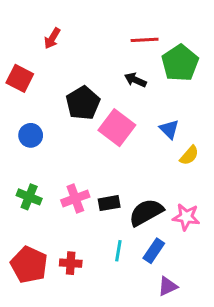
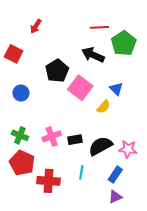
black arrow: (135, 80) -> (93, 55), size x1.5
yellow semicircle: (189, 155) -> (104, 107), moved
blue rectangle: (154, 251) -> (115, 175), moved
red cross: (71, 263) -> (49, 181), size x1.5
red pentagon: (29, 265) -> (22, 163), moved

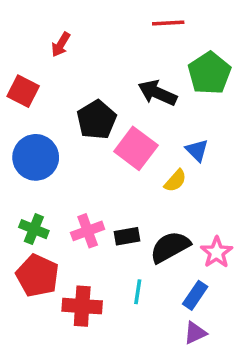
red line: (99, 27) -> (168, 23), moved
blue circle: (21, 93) -> (36, 157), size x1.6
pink star: (128, 149) -> (217, 252), turned 30

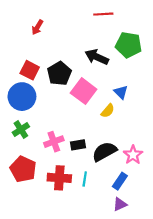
green pentagon: (209, 73) -> (129, 45), turned -30
red square: (23, 91) -> (30, 70), moved
green cross: (34, 229) -> (21, 130), moved, turned 35
red cross: (82, 306) -> (59, 178), moved

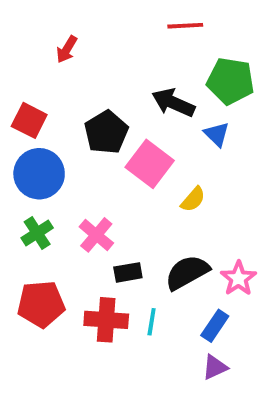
red square: (30, 70) -> (29, 120), moved
blue triangle: (121, 92) -> (217, 134), moved
pink cross: (54, 142) -> (96, 235), moved, turned -30
black rectangle: (78, 145) -> (128, 272), moved
red pentagon: (23, 169) -> (41, 304), turned -30

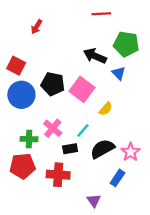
black pentagon: (106, 132) -> (53, 84), moved, turned -30
green cross: (37, 233) -> (29, 139), moved, turned 35
cyan line: (152, 322) -> (83, 130), moved, turned 32
purple triangle: (215, 367) -> (94, 201), moved, turned -40

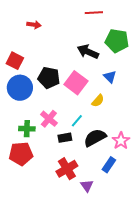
red arrow: (37, 27) -> (34, 25), turned -112
blue triangle: (119, 73) -> (110, 77), moved
red cross: (58, 175) -> (67, 169), moved, turned -35

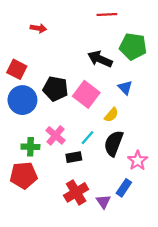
black semicircle: (95, 138) -> (114, 143), moved, turned -40
purple triangle: (87, 186) -> (103, 202), moved

